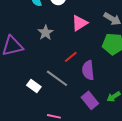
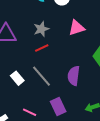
red line: (71, 57) -> (42, 48), moved
purple rectangle: (90, 100) -> (58, 107), moved

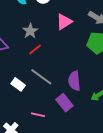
purple semicircle: (74, 76) -> (74, 81), moved

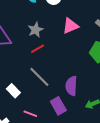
white rectangle: (18, 84) -> (13, 91), moved

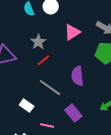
purple semicircle: (71, 86) -> (77, 76), moved

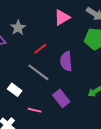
gray star: (38, 42) -> (18, 28), moved
red line: (43, 60) -> (40, 49), moved

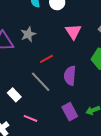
pink triangle: (62, 17) -> (73, 32), turned -42
purple rectangle: (61, 98) -> (70, 112), moved

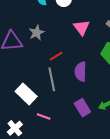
gray line: (41, 82) -> (52, 79), turned 35
white rectangle: (14, 95) -> (26, 94), size x1.5

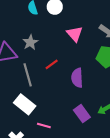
gray line: (52, 79) -> (28, 75), moved

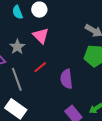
pink triangle: (75, 34) -> (41, 36), moved

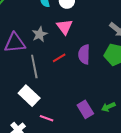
purple semicircle: (66, 79) -> (84, 54), moved

